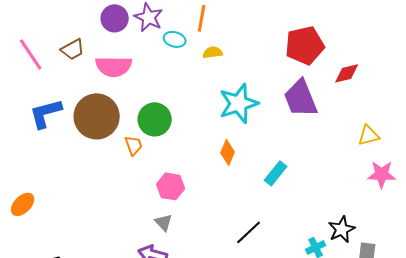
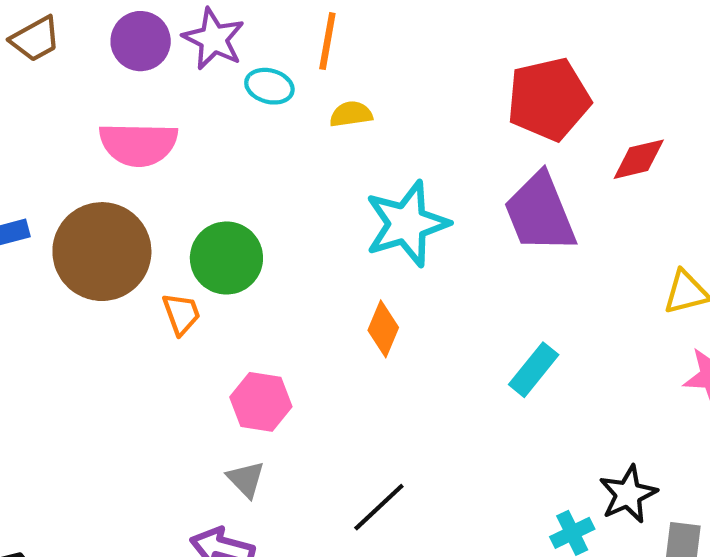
brown trapezoid: (73, 49) -> (35, 39), moved
cyan rectangle: (276, 173) -> (534, 370), moved
black line: (249, 232) -> (379, 507), moved

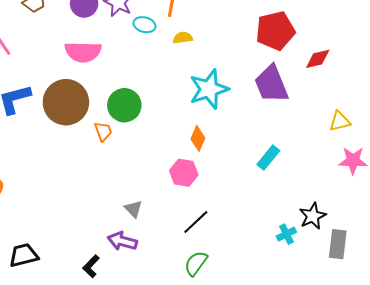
pink hexagon: (261, 402) -> (184, 173), moved

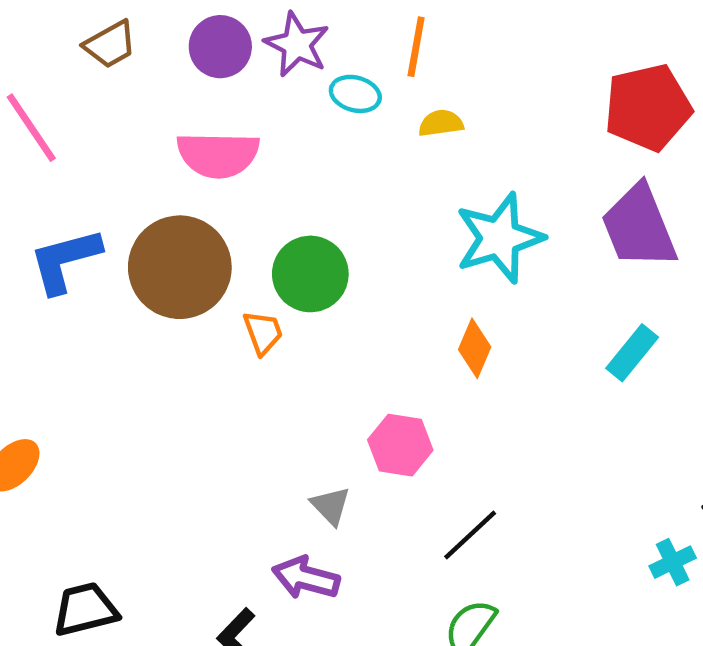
cyan rectangle: (268, 158) -> (632, 353), moved
pink hexagon: (184, 173) -> (400, 445), moved

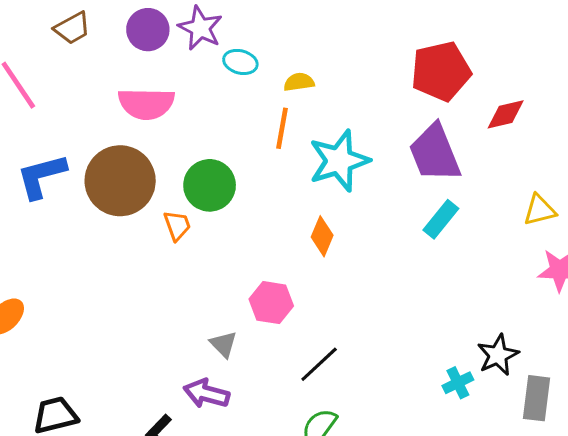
orange line: (416, 47) -> (282, 128), moved
cyan rectangle: (632, 353) -> (441, 219), moved

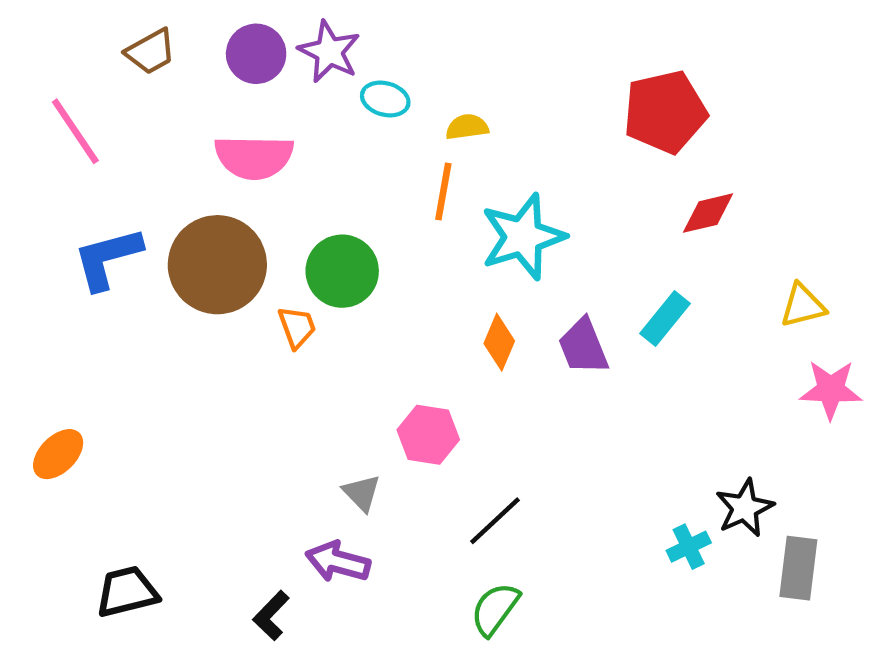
red diamond: (506, 114) -> (708, 213), moved
purple trapezoid: (435, 153) -> (583, 346), moved, size x0.7

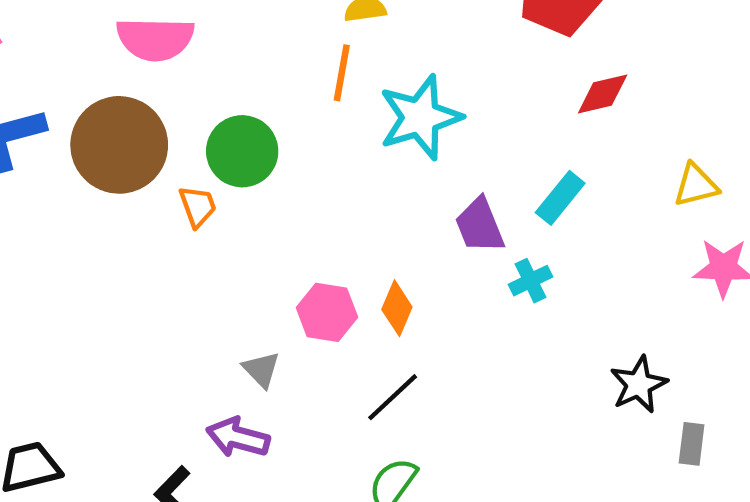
orange diamond: (499, 342) -> (397, 308), moved
cyan cross: (689, 547) -> (530, 281), moved
gray rectangle: (798, 568) -> (692, 444), size x0.7

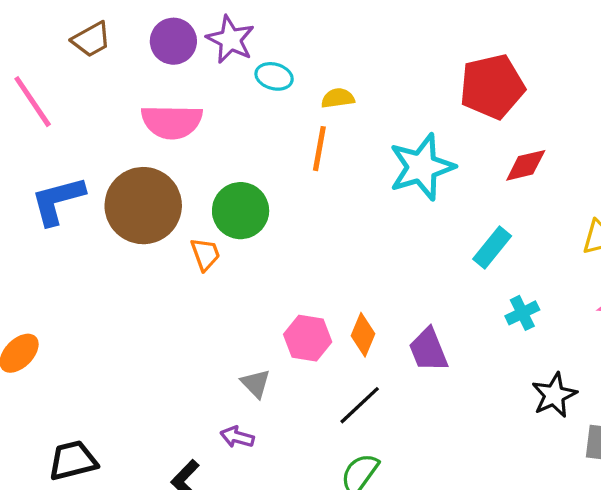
cyan star: (420, 117) -> (422, 167), moved
purple trapezoid: (480, 225) -> (428, 350), moved
cyan cross: (530, 281) -> (522, 313), moved
purple arrow: (238, 437) -> (237, 437), size x0.7

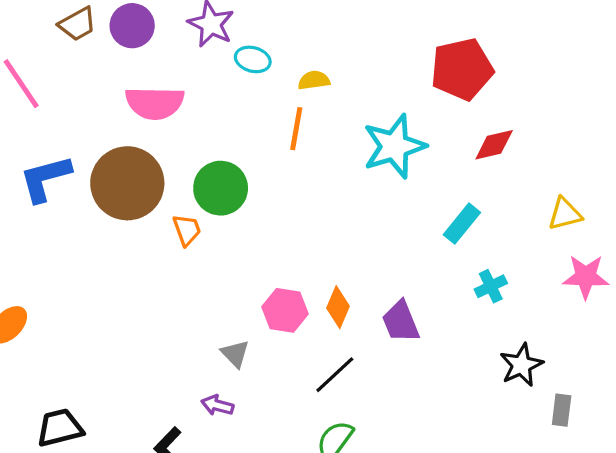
purple circle: (173, 41) -> (132, 26), moved

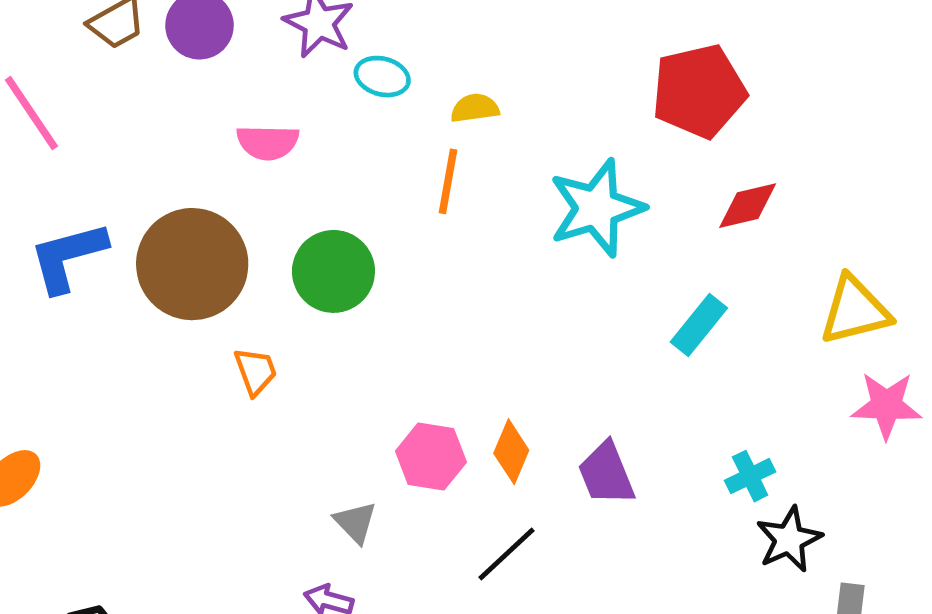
pink semicircle: (155, 103) -> (268, 142), moved, size x0.7
yellow triangle: (565, 214) -> (855, 310), size x1.4
orange trapezoid: (187, 230) -> (256, 371), moved
cyan cross: (491, 286) -> (750, 476), moved

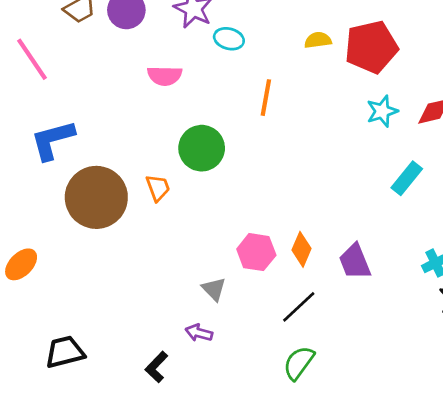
red pentagon: (699, 91) -> (371, 47), moved
yellow semicircle: (475, 108) -> (318, 40), moved
cyan star: (597, 208) -> (382, 111), moved, size x0.6
brown circle: (192, 264) -> (96, 197), moved
orange trapezoid: (256, 371) -> (158, 188), moved

